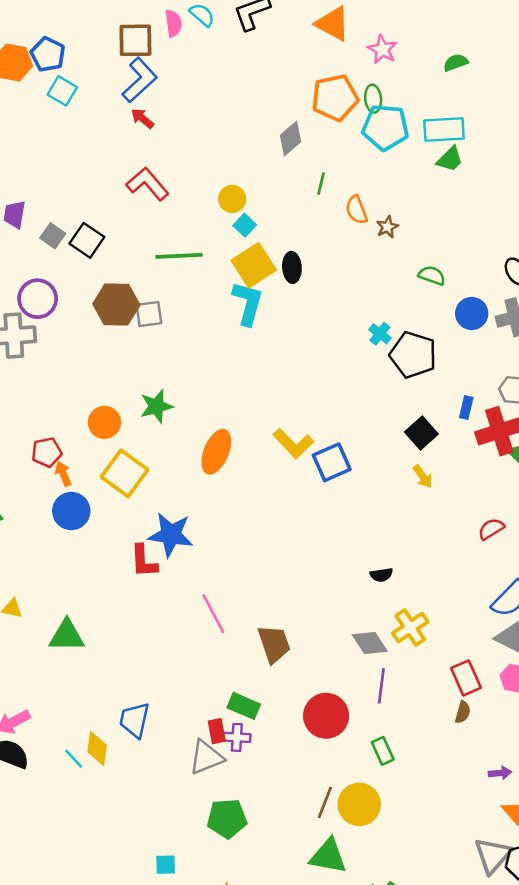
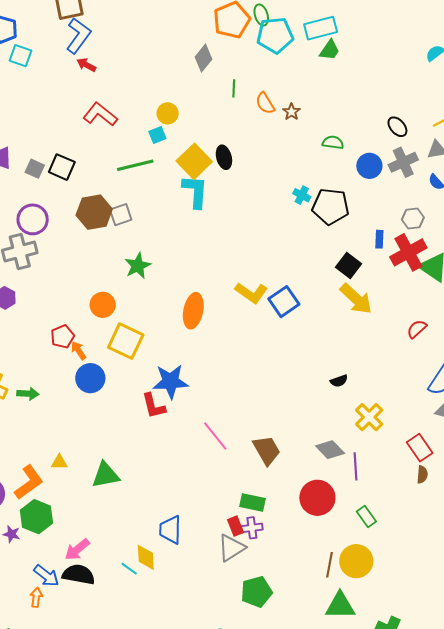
cyan square: (245, 225) -> (157, 135), moved, turned 36
green star: (156, 406) -> (138, 266), moved
yellow arrow: (423, 476) -> (356, 299), size x1.8
gray diamond: (370, 643) -> (330, 450), moved

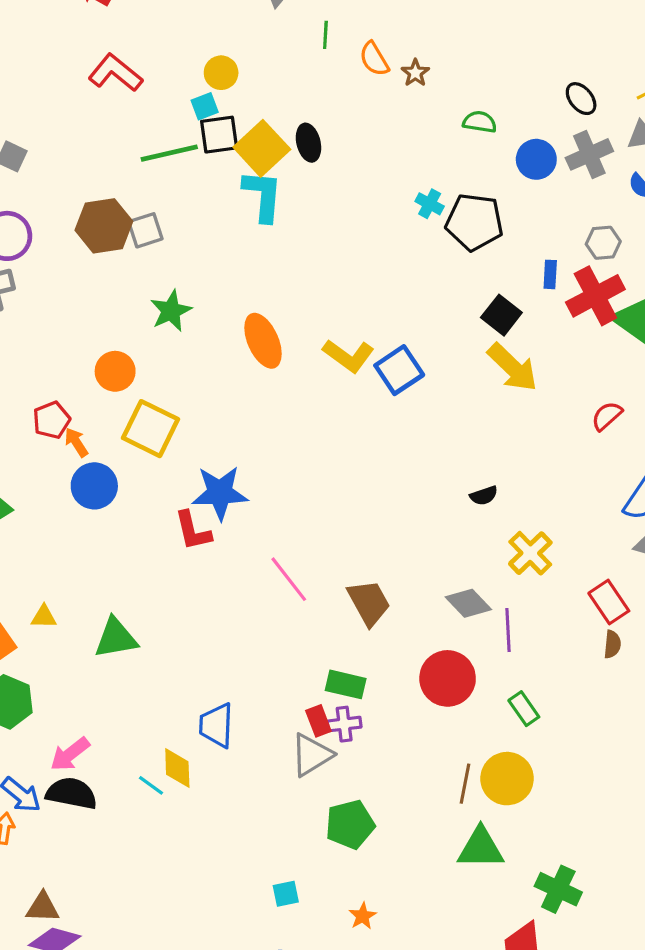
black square: (62, 167) -> (219, 135), moved, turned -32
orange ellipse: (193, 311) -> (263, 341), moved, turned -36

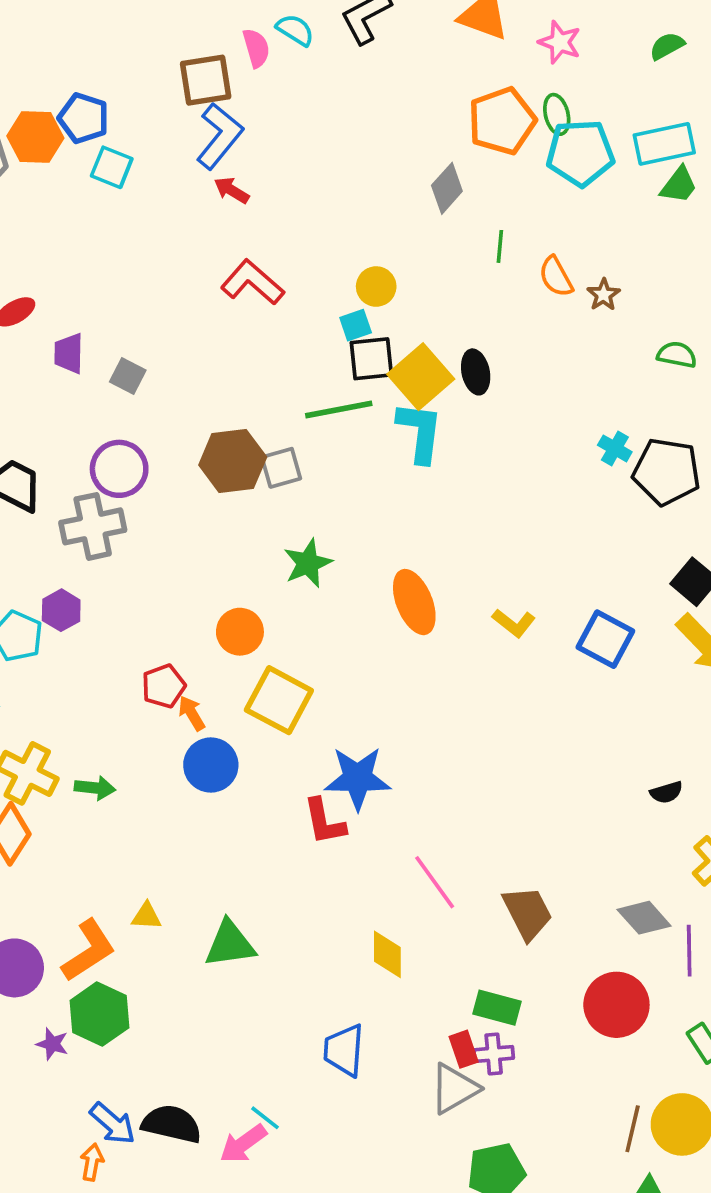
green line: (169, 153) -> (339, 409), moved
yellow L-shape: (348, 356) -> (514, 623), size x0.7
blue square: (399, 370) -> (605, 639), moved, turned -30
pink arrow: (70, 754) -> (243, 1144), moved
yellow diamond: (177, 768) -> (387, 954), moved

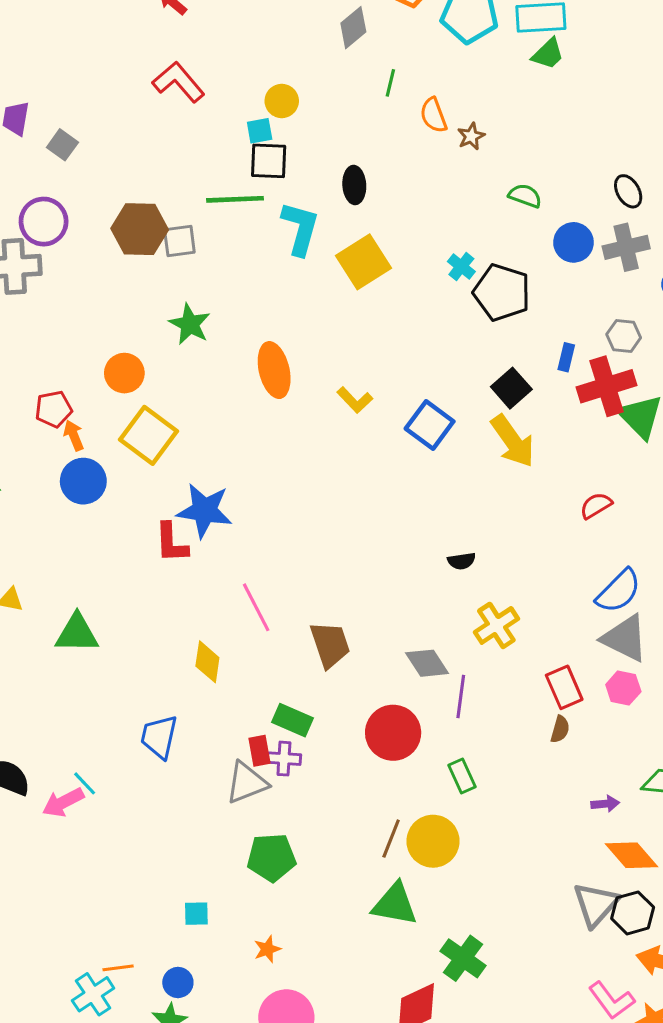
yellow square: (421, 377) -> (363, 262), moved
green star: (308, 563) -> (190, 324), turned -30

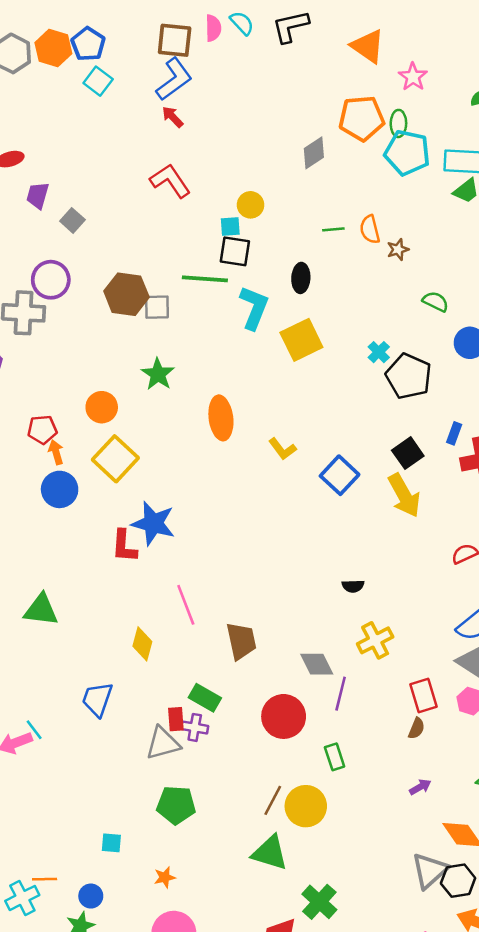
green line: (390, 83) -> (333, 229), moved, turned 65
purple arrow: (605, 804) -> (420, 787), moved, turned -30

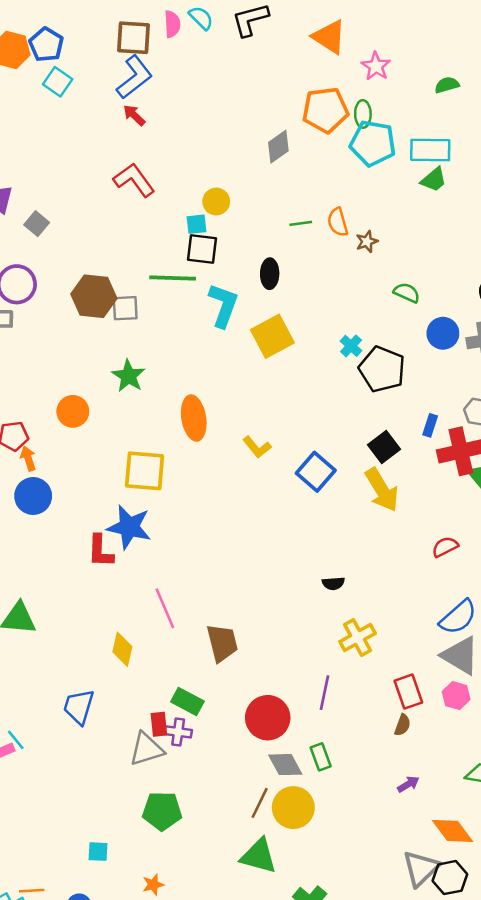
yellow square: (115, 459) -> (145, 471), moved, turned -36
gray diamond: (317, 664) -> (285, 765), moved

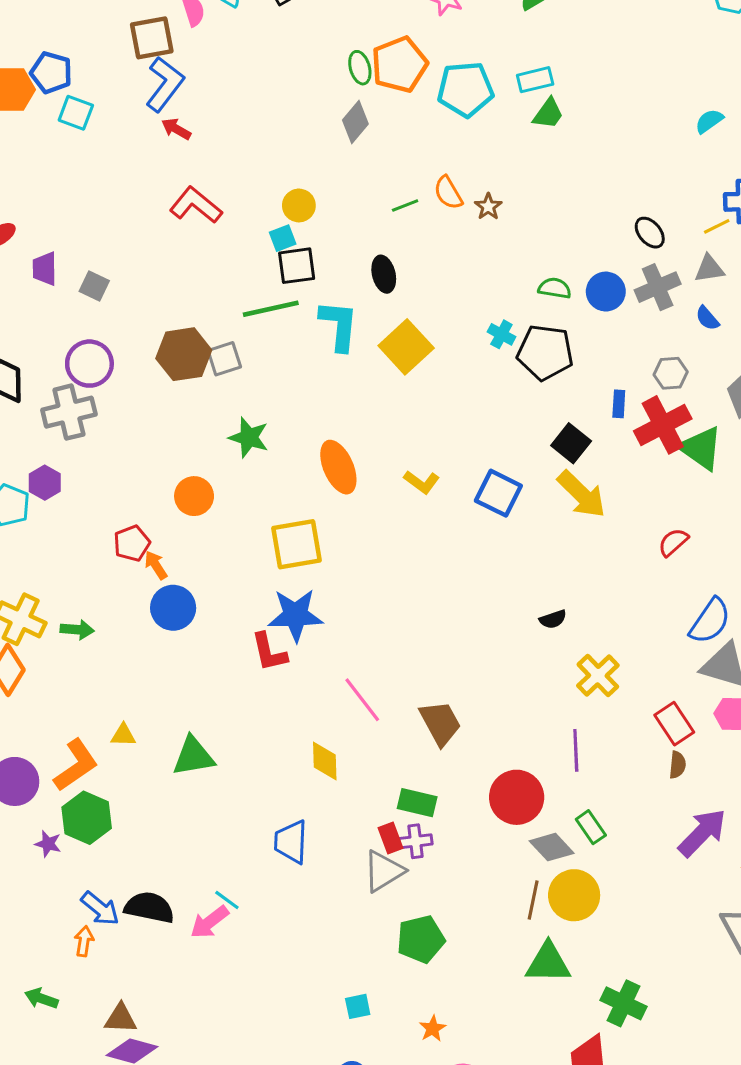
green ellipse: (363, 114) -> (360, 68), moved
cyan rectangle: (430, 150) -> (535, 80), size x0.7
green semicircle: (407, 293) -> (555, 288), moved
purple arrow: (408, 784) -> (702, 833), size x2.0

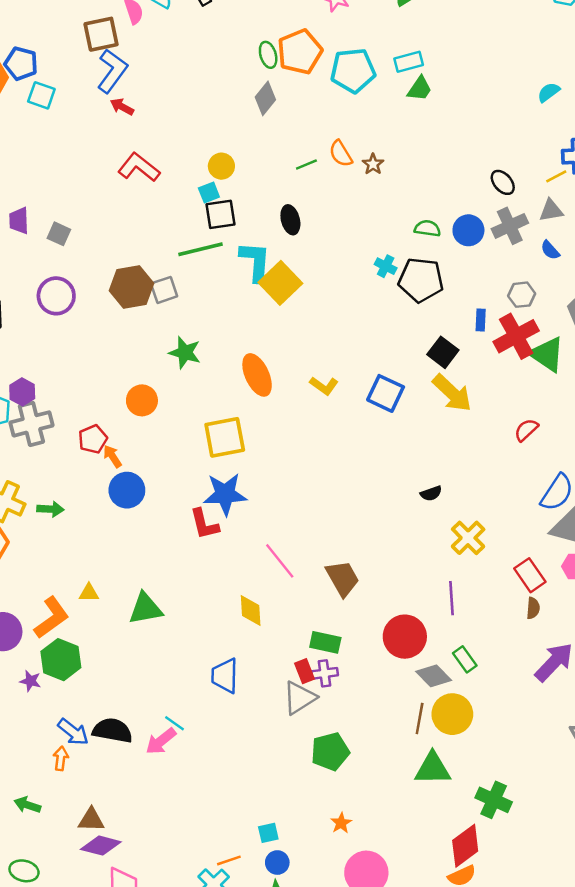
yellow square: (406, 347) -> (280, 283), moved
gray cross: (69, 412) -> (31, 424), moved
cyan square: (358, 1006) -> (268, 833), moved

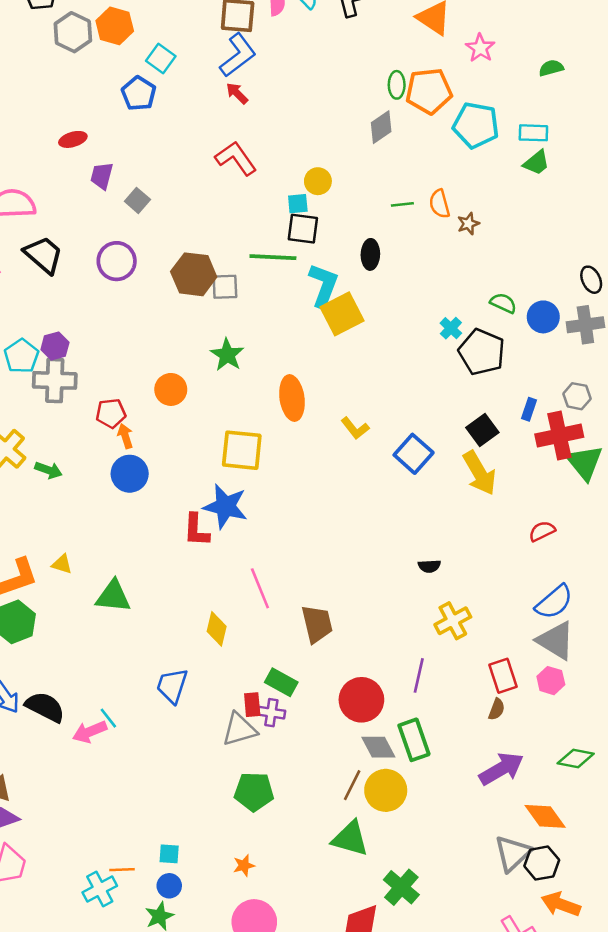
blue pentagon: (21, 64) -> (139, 93), moved
green rectangle: (465, 659) -> (414, 740), size x1.5

